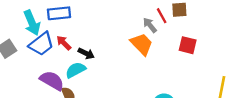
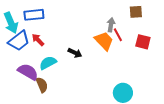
red line: (162, 16) -> (118, 35), moved
gray arrow: (150, 25) -> (111, 25), turned 48
black arrow: (86, 53) -> (75, 53), moved

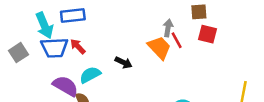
blue trapezoid: (19, 41) -> (54, 48), turned 35
red square: (143, 42) -> (208, 34), moved

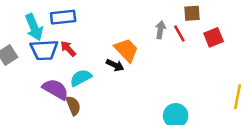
red square: (208, 34) -> (214, 37), moved, turned -36
red line: (177, 40) -> (179, 34), moved
orange trapezoid: (159, 48) -> (126, 50), moved

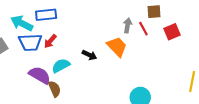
cyan arrow: (34, 27) -> (22, 23), turned 140
red arrow: (68, 49) -> (50, 41), turned -96
orange trapezoid: (126, 50) -> (117, 47), moved

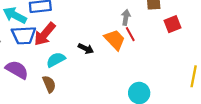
red line: (143, 29) -> (130, 34), moved
red arrow: (50, 41) -> (45, 34), size x1.6
purple semicircle: (40, 75) -> (17, 70), moved

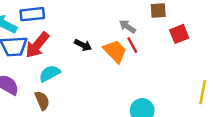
gray arrow: (126, 17) -> (127, 27), turned -64
black arrow: (86, 49) -> (83, 45), moved

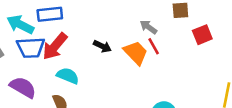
cyan semicircle: (50, 73) -> (68, 76), turned 50

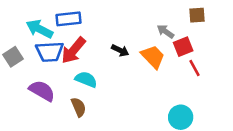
red square: (202, 35) -> (183, 47), moved
red line: (154, 46) -> (194, 68), moved

